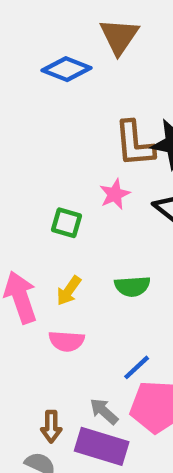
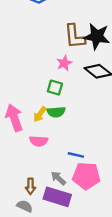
green square: (67, 223) -> (55, 88), moved
green semicircle: (132, 286) -> (56, 112), moved
blue line: (137, 367) -> (76, 155), turned 56

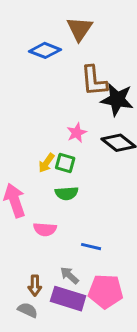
brown L-shape: (75, 36) -> (94, 81), moved
yellow arrow: (40, 114) -> (46, 163), moved
pink pentagon: (86, 176) -> (106, 291), moved

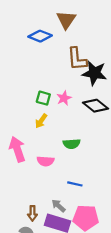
green square: (65, 163) -> (43, 98), moved
green semicircle: (67, 193) -> (72, 144), moved
pink semicircle: (45, 229) -> (45, 161), moved

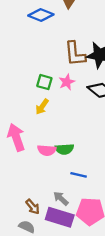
brown L-shape: (77, 59) -> (75, 54), moved
green semicircle: (72, 144) -> (64, 149), moved
brown arrow: (32, 213) -> (33, 207), turned -40

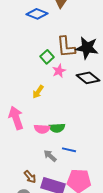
green square: (44, 82) -> (47, 57), moved, turned 32
gray arrow: (61, 198) -> (50, 156), moved

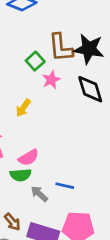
black diamond: (88, 78) -> (90, 89), turned 35
green semicircle: (57, 128) -> (20, 175), moved
pink semicircle: (42, 129) -> (29, 158), turned -35

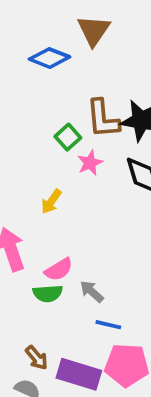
blue line: (65, 186) -> (108, 325), moved
gray arrow: (39, 194) -> (92, 292), moved

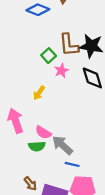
pink semicircle: (59, 269) -> (43, 132), turned 63
gray arrow: (92, 292) -> (62, 145), size x1.5

